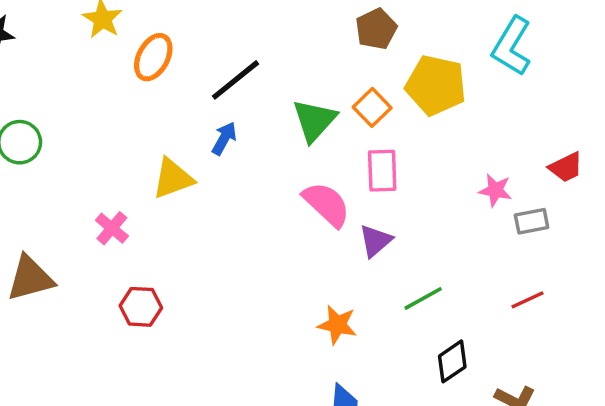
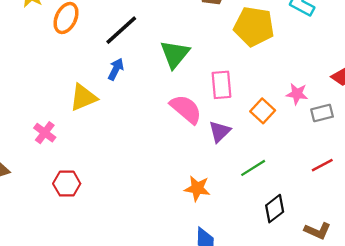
orange square: (372, 107) -> (263, 111), moved

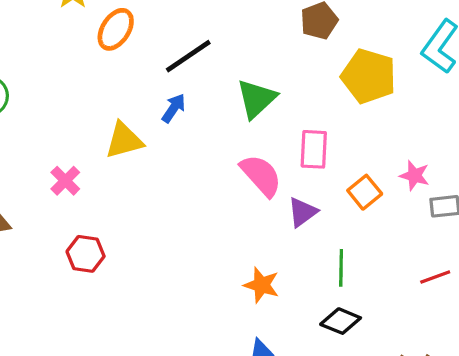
green line: (253, 168) -> (341, 268), turned -65
black diamond: (275, 209) -> (341, 321), moved, turned 52

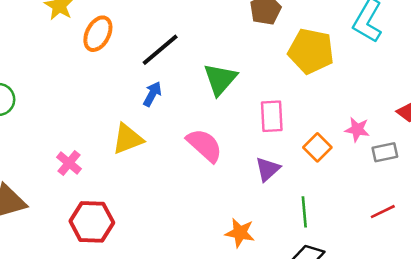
yellow triangle: (124, 140) -> (128, 139), moved
pink semicircle: (261, 175) -> (204, 145), moved
red hexagon: (86, 254) -> (92, 222), size x1.4

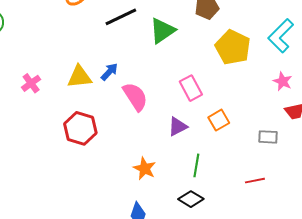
green triangle: (220, 79) -> (162, 31), moved
blue arrow: (152, 94) -> (109, 72), moved
pink rectangle: (272, 116) -> (191, 88), turned -40
pink star: (357, 129) -> (283, 81), moved
red hexagon: (92, 222) -> (80, 128), moved

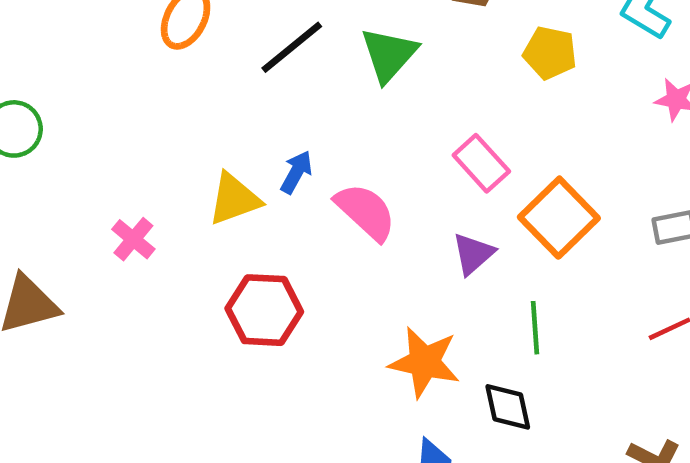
yellow pentagon: (233, 47) -> (550, 53), size x0.7
orange square: (219, 120) -> (559, 218), size x1.6
orange star: (145, 168) -> (424, 362), size x1.4
black diamond: (191, 199) -> (508, 407), moved, turned 60

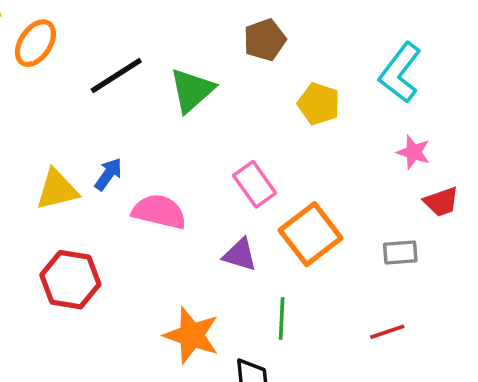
pink semicircle: (366, 212) -> (159, 212), turned -36
purple triangle: (473, 254) -> (240, 255), turned 51

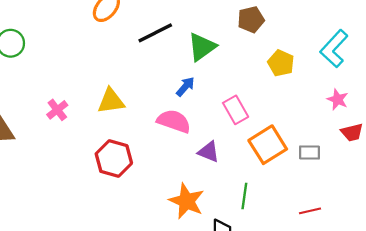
blue arrow: (108, 174) -> (185, 87), moved
gray rectangle: (400, 253) -> (310, 153), moved
purple triangle: (240, 255) -> (209, 152), moved

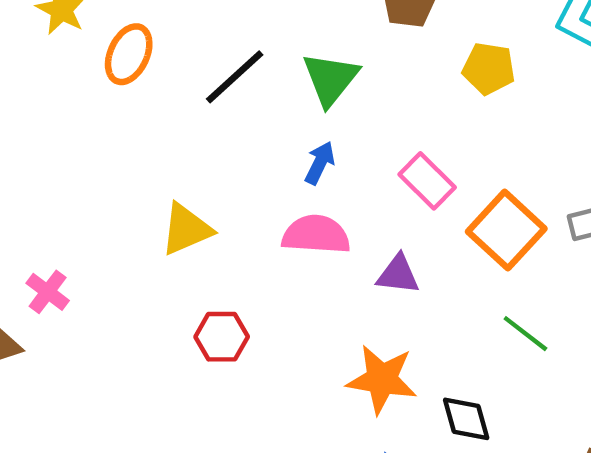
pink cross: (57, 110) -> (48, 292), moved
red hexagon: (114, 159) -> (222, 337), size x0.7
green line: (244, 196) -> (525, 334), moved, turned -45

